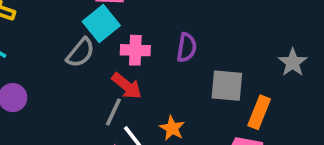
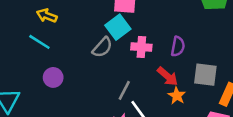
red arrow: (127, 86) -> (168, 76), moved
orange star: (172, 128) -> (177, 96), moved

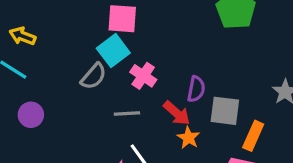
purple semicircle: (178, 46) -> (196, 89), moved
pink cross: (141, 47) -> (143, 76), turned 30
gray line: (124, 90) -> (127, 114), moved, turned 60

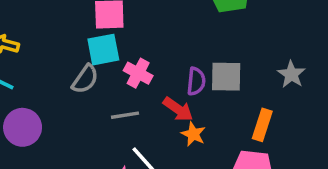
cyan square: (113, 51) -> (103, 50), turned 32
gray square: (225, 111) -> (226, 77), moved
purple circle: (31, 115) -> (23, 127), size x1.4

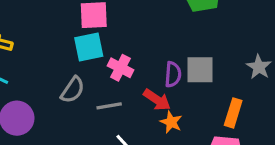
gray semicircle: (85, 79) -> (73, 90), moved

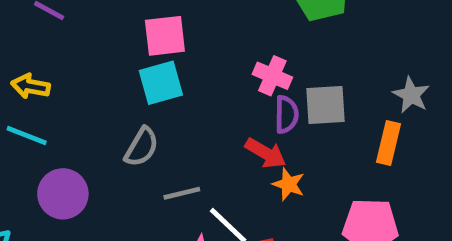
pink cross: (120, 68) -> (272, 76), moved
gray line: (109, 106) -> (182, 193), moved
orange rectangle: (233, 113) -> (389, 143), moved

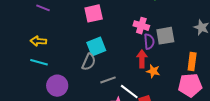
cyan square: (161, 83) -> (96, 46), moved
orange rectangle: (389, 143) -> (192, 62), moved
red arrow: (266, 153) -> (142, 59), turned -114

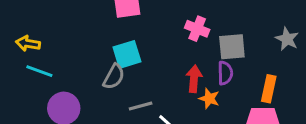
yellow arrow: (38, 41) -> (28, 43), moved
purple semicircle: (149, 41) -> (225, 73), moved

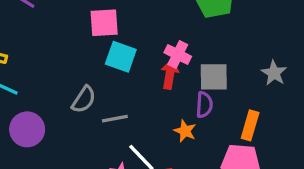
cyan square: (127, 54) -> (121, 57), moved, turned 32
red arrow: (194, 79) -> (170, 74), moved
gray line: (141, 106) -> (115, 119), moved

